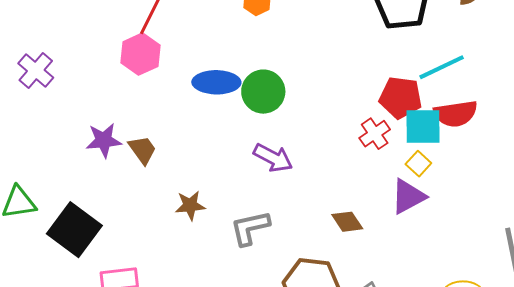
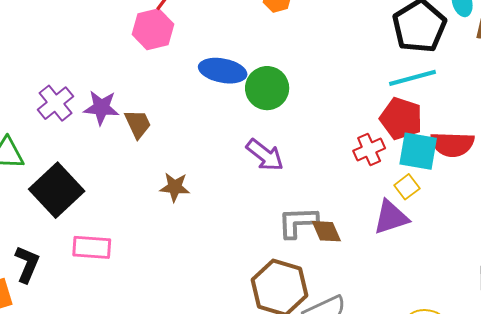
cyan line: (442, 67) -> (412, 78), moved
purple cross: (36, 71) -> (55, 103), moved
gray L-shape: (250, 228) -> (298, 222), moved

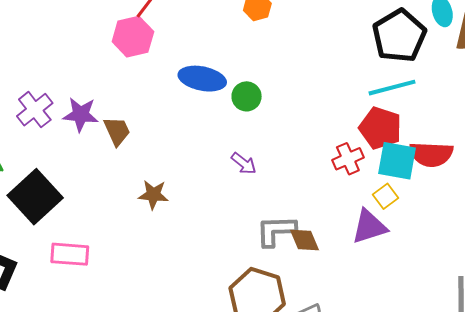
green circle: (267, 88) -> (247, 96), size x0.7
purple arrow: (265, 155) -> (244, 163), size x0.7

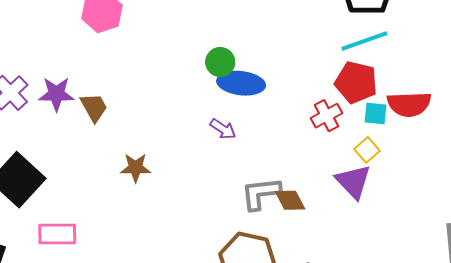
blue ellipse: (202, 79) -> (241, 83), moved
cyan square: (397, 161) -> (375, 114), size x0.6
purple triangle: (369, 227) -> (353, 182), turned -51

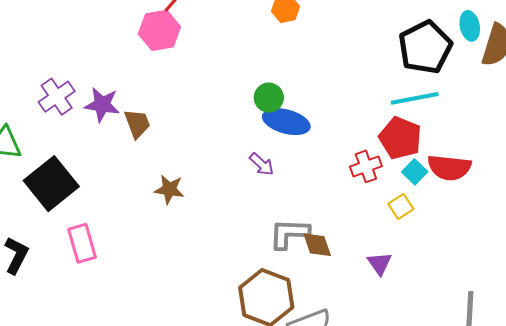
cyan square: (375, 114) -> (415, 172), turned 30
purple triangle: (353, 182) -> (380, 264), moved, size x0.7
pink rectangle: (57, 234) -> (82, 243), turned 66

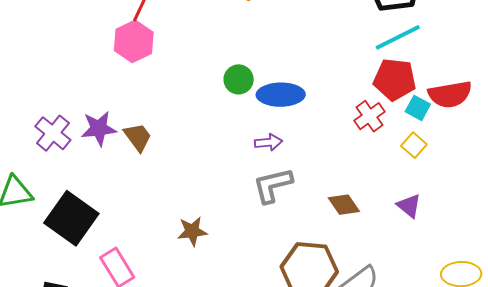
green circle: (269, 98) -> (239, 79), moved
purple arrow: (262, 164) -> (268, 142), turned -32
brown star: (169, 189) -> (192, 231), moved
gray L-shape: (289, 234) -> (273, 185), moved

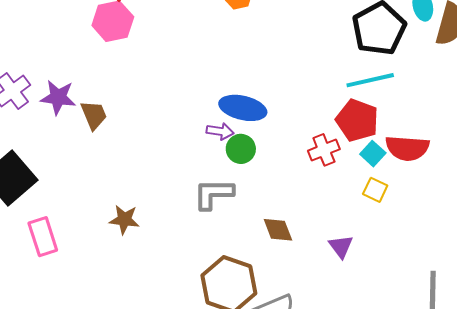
green circle: (239, 79) -> (241, 149), moved
purple arrow: (268, 142) -> (220, 131), moved
yellow square: (414, 145) -> (375, 190), moved, turned -30

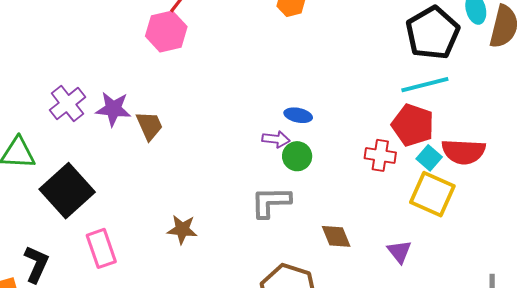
blue ellipse: (243, 108) -> (298, 115), size x0.6
red cross: (324, 150) -> (380, 155), turned 32
yellow square: (375, 190) -> (432, 194), size x1.8

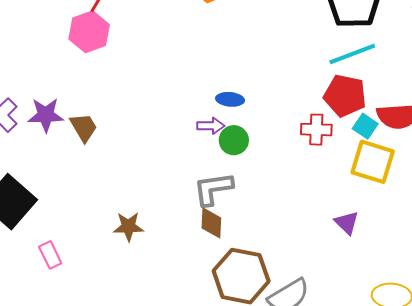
brown diamond: (336, 236) -> (211, 223), moved, turned 32
pink rectangle: (101, 248) -> (50, 255), size x0.7

